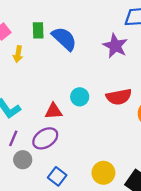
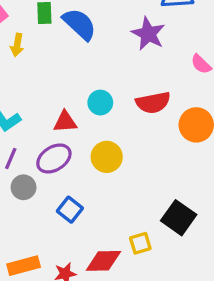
yellow circle: (103, 173) -> (107, 157), moved

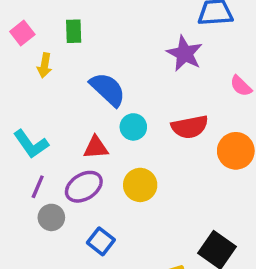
blue semicircle: (79, 24) -> (108, 89), moved

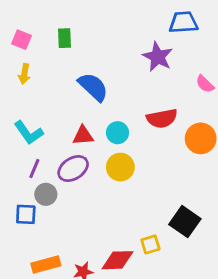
pink square: (22, 33) -> (21, 40), turned -30
yellow arrow: (45, 65) -> (24, 74), moved
cyan circle: (133, 127) -> (117, 133), moved
blue square: (101, 241) -> (26, 214), moved, turned -35

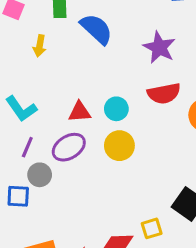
purple star: (158, 57) -> (159, 47), moved
yellow arrow: (24, 74) -> (40, 46), moved
blue semicircle: (93, 87) -> (96, 29), moved

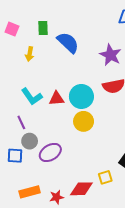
cyan L-shape: (21, 109) -> (32, 96), moved
cyan circle: (116, 109) -> (81, 96), size x1.5
purple line: (27, 147) -> (21, 122), turned -48
purple ellipse: (69, 147) -> (50, 152), moved

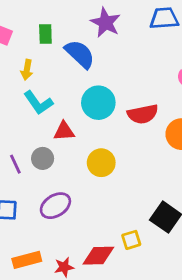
purple star: (110, 55) -> (105, 23), moved
cyan L-shape: (32, 96) -> (38, 103), moved
cyan circle: (81, 96) -> (98, 103), moved
gray circle: (30, 141) -> (43, 158), moved

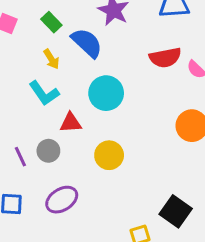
green rectangle: (45, 34) -> (51, 22), turned -42
yellow arrow: (27, 70) -> (51, 59), moved, turned -42
red semicircle: (143, 114) -> (165, 58), moved

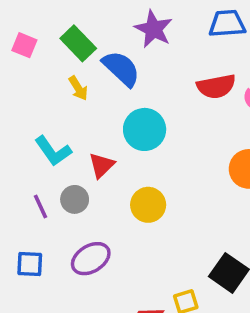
green rectangle: (51, 22) -> (78, 43), size x1.4
cyan L-shape: (44, 93) -> (53, 151), moved
red triangle: (71, 123) -> (101, 165), turned -40

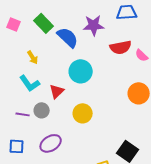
purple star: (153, 29) -> (94, 25), moved, turned -30
yellow arrow: (78, 88) -> (33, 57), moved
purple line: (41, 207) -> (23, 114), turned -56

